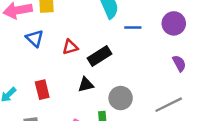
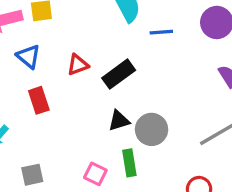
black triangle: (86, 85) -> (119, 121), moved
red rectangle: (42, 90) -> (39, 100), moved

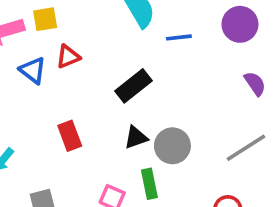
red triangle: (78, 65) -> (68, 57), moved
red rectangle: (39, 100) -> (70, 136), moved

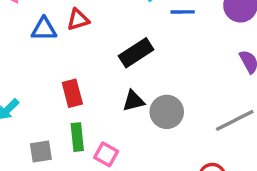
blue triangle: (33, 70) -> (44, 29), turned -44
green rectangle: (149, 184) -> (77, 137), moved

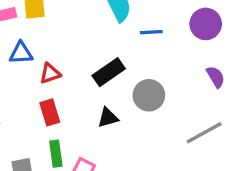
red triangle: (78, 20) -> (50, 73), moved
gray circle: (167, 112) -> (149, 95), moved

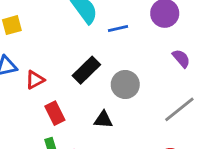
red rectangle: (50, 112) -> (55, 113), moved
black triangle: (108, 118) -> (103, 120), moved, turned 30

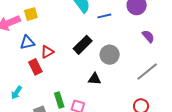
red rectangle: (55, 113) -> (35, 67), moved

